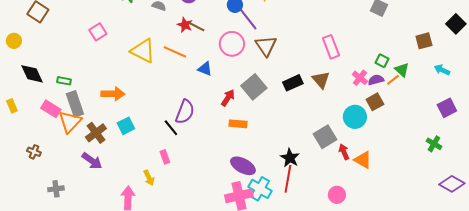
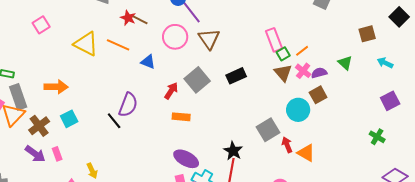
green square: (382, 61) -> (283, 54), moved, turned 32
brown triangle: (321, 80) -> (283, 73), moved
orange line: (393, 80) -> (302, 51), moved
pink rectangle: (165, 157) -> (57, 154), moved

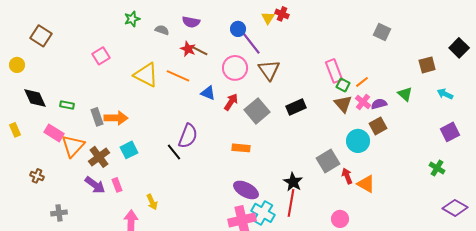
green square: (283, 54) -> (343, 85), turned -32
red arrow: (171, 91) -> (231, 102), moved
gray rectangle: (18, 97) -> (97, 117), moved, size x0.7

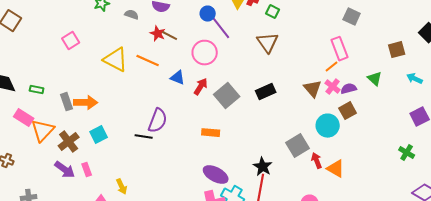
brown triangle: (269, 70) -> (268, 43), moved
pink rectangle: (334, 71) -> (340, 49), moved
green square: (343, 85) -> (273, 12), moved
black line: (174, 152) -> (144, 137), turned -42

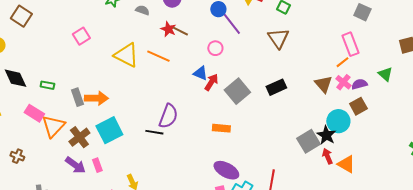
pink circle: (205, 53) -> (215, 48), size x0.6
blue triangle: (178, 78) -> (200, 73), moved
cyan square: (99, 135) -> (109, 130), size x1.5
black star: (263, 167) -> (326, 135), moved

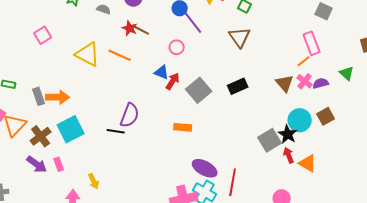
brown square: (358, 106) -> (326, 116), moved
purple ellipse: (226, 170) -> (205, 168), moved

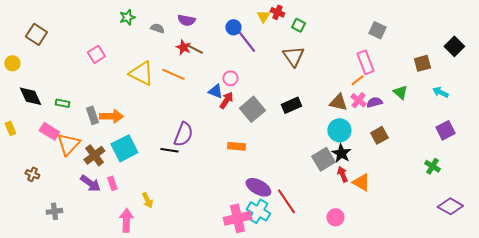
pink circle: (177, 47) -> (230, 78), moved
brown triangle: (285, 83) -> (338, 102), turned -36
cyan circle: (300, 120) -> (339, 130), moved
red line: (233, 182) -> (286, 201), turned -44

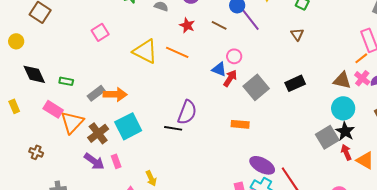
brown line: (195, 49) -> (219, 25), moved
brown triangle: (293, 56) -> (297, 34), size x0.6
gray rectangle: (92, 115) -> (96, 93), turned 72

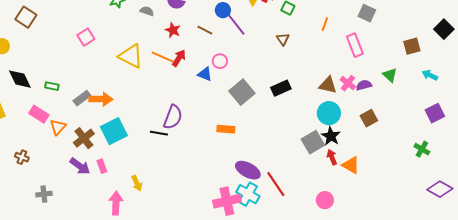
orange line: (361, 58) -> (325, 24), moved, turned -32
red arrow: (230, 78) -> (179, 58), moved
orange triangle: (72, 122) -> (58, 127), size x0.7

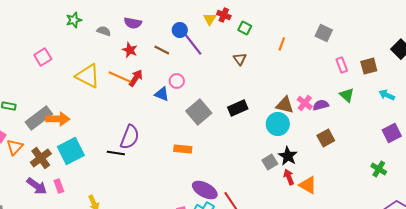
pink rectangle: (355, 45) -> (342, 65), moved, size x0.7
gray rectangle: (82, 98) -> (39, 118), size x1.5
cyan circle: (329, 113) -> (278, 124), moved
gray square: (313, 142) -> (270, 162), size x0.7

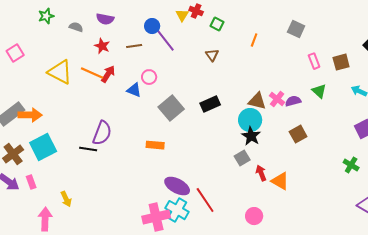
brown line: (162, 50) -> (134, 46), turned -35
black star: (288, 156) -> (251, 136), moved

